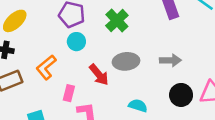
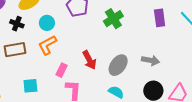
cyan circle: (76, 42) -> (47, 23), moved
gray ellipse: (126, 61) -> (118, 65), moved, turned -60

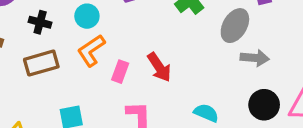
gray ellipse: (118, 65) -> (235, 26), moved
pink rectangle: (62, 70) -> (120, 72), moved

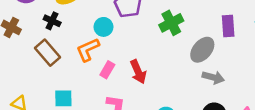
cyan circle: (87, 16) -> (103, 27), moved
brown rectangle: (41, 63) -> (48, 53), turned 55

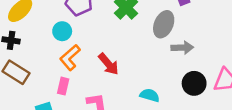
orange L-shape: (88, 50) -> (70, 58), moved
pink rectangle: (107, 70) -> (63, 86), moved

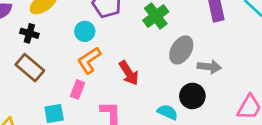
gray ellipse: (164, 24) -> (181, 50), moved
black circle: (194, 83) -> (192, 96), moved

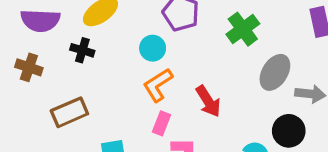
brown rectangle: (30, 68) -> (69, 112), moved, turned -64
pink rectangle: (78, 89) -> (162, 123), moved

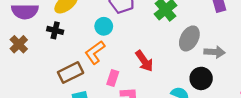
brown cross: (29, 67) -> (19, 44), turned 30
orange L-shape: (158, 85) -> (95, 52), moved
brown rectangle: (69, 112) -> (71, 72), moved

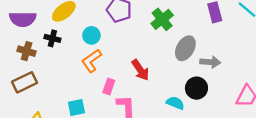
cyan circle: (104, 26) -> (91, 35), moved
brown cross: (19, 44) -> (27, 51), moved, turned -30
brown rectangle: (71, 72) -> (25, 82), moved

